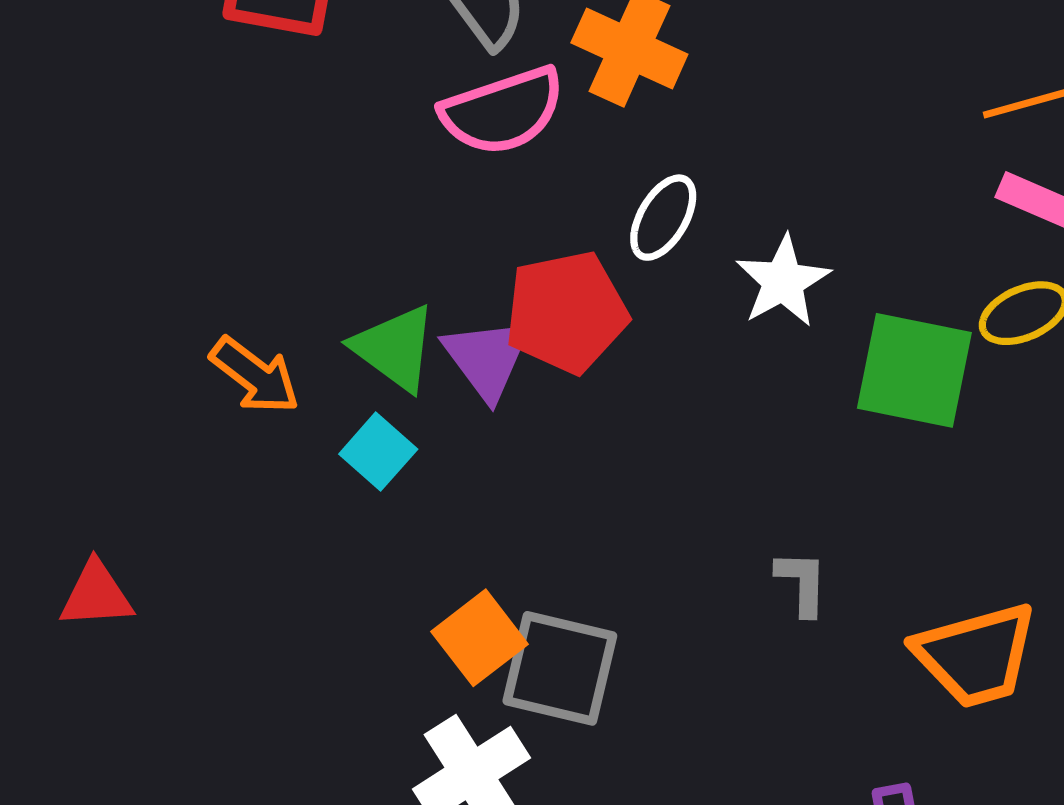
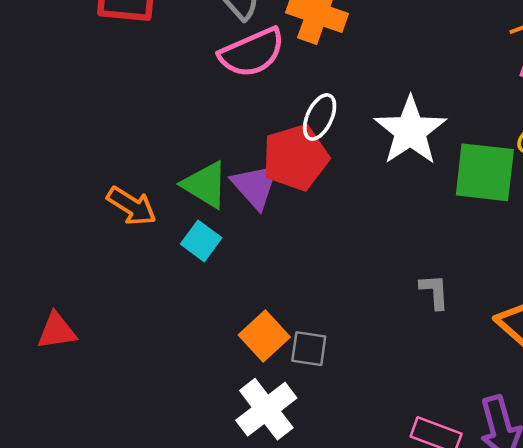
white ellipse: (663, 218) -> (320, 117), moved
white star: (783, 281) -> (410, 131), size x1.4
gray square: (560, 668) -> (309, 349), size x0.6

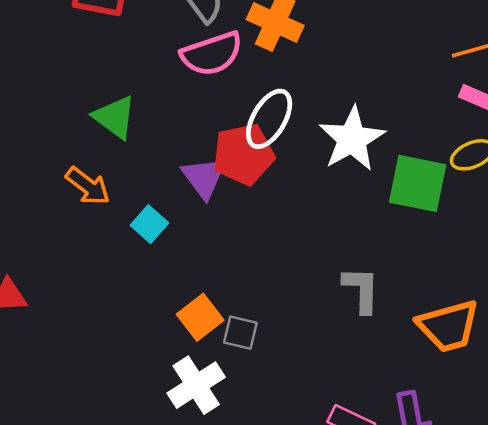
white ellipse: (320, 117) -> (269, 119), size x1.4
green triangle: (205, 185) -> (115, 117), moved
gray L-shape: (434, 292) -> (361, 290), size x1.4

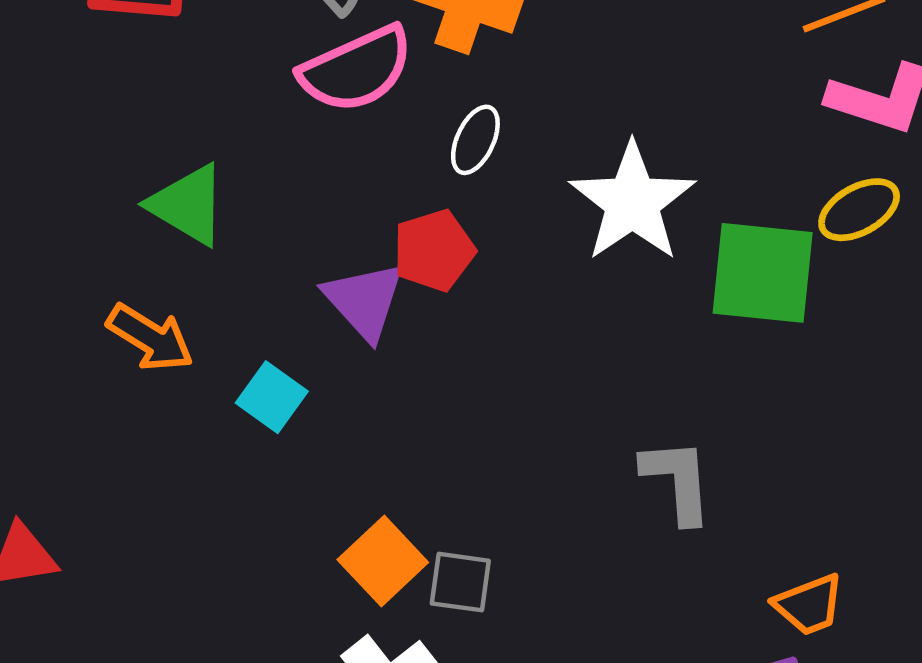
white ellipse: (269, 119) -> (475, 140), moved, size x0.6
red pentagon: (244, 154) -> (434, 250), size x0.7
orange trapezoid: (448, 326) -> (809, 605), moved, size x0.6

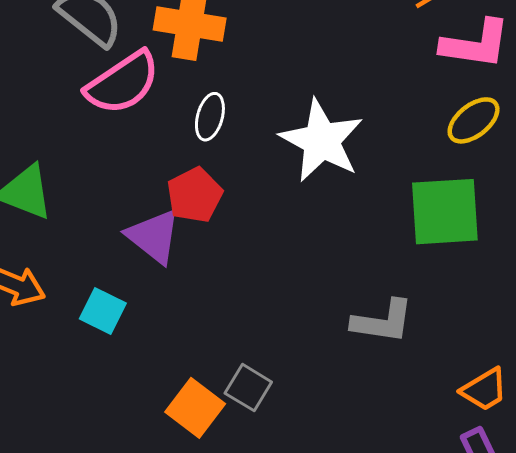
green square: (763, 273) -> (445, 212), moved
gray L-shape: (677, 481) -> (383, 321), turned 112
gray square: (460, 582) -> (248, 388), moved, turned 33

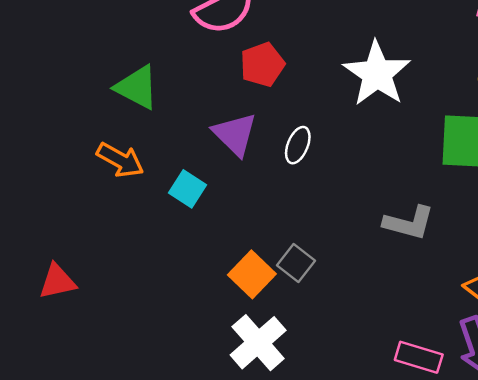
white ellipse: (210, 117) -> (298, 145), moved
red pentagon: (195, 195) -> (262, 65), moved

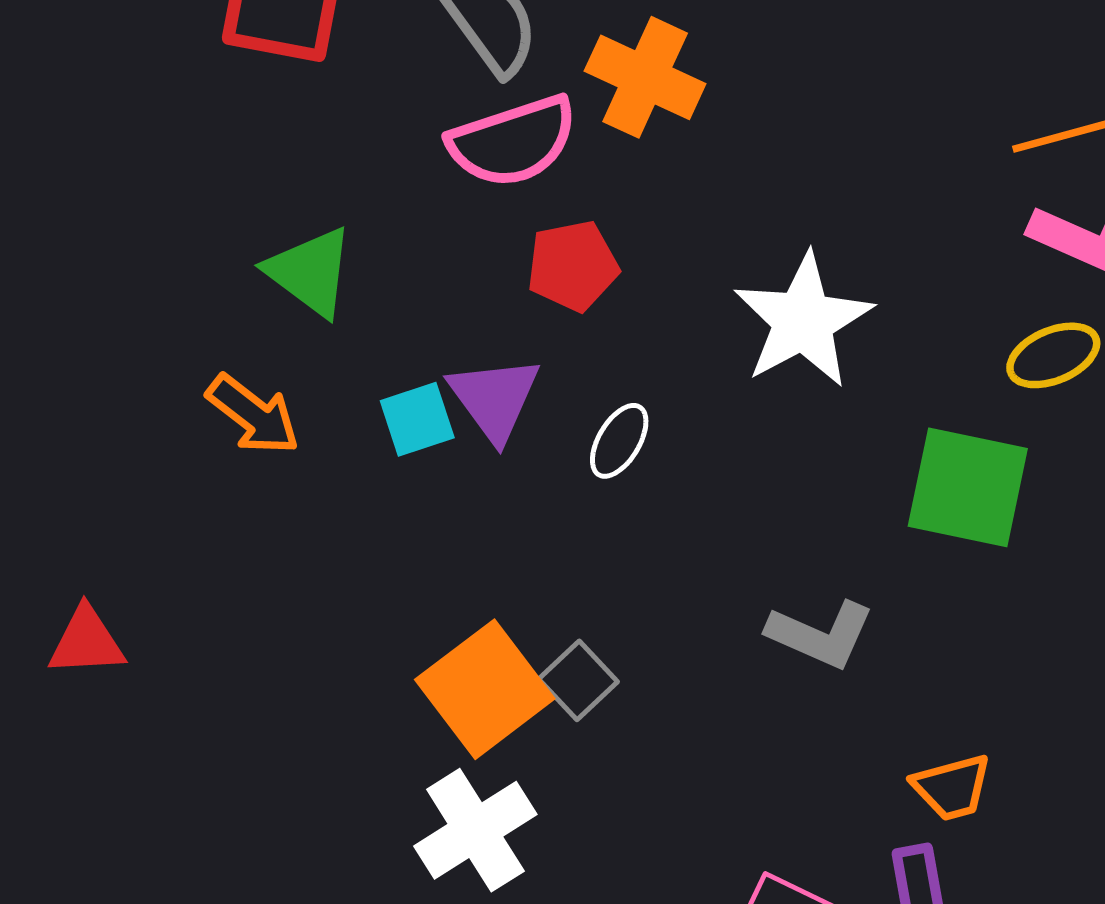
cyan square: (187, 189) -> (417, 419), moved, turned 30
orange square: (252, 274) -> (485, 689), size x1.4

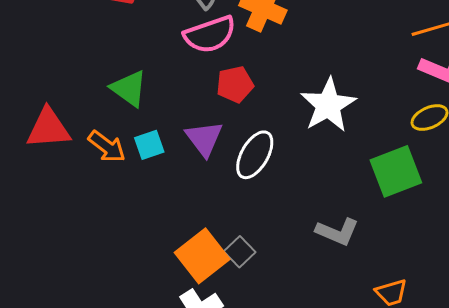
cyan square: (417, 419) -> (149, 145), moved
white ellipse: (619, 441) -> (255, 155), size x1.6
green square: (968, 487) -> (396, 171), turned -32
red triangle: (86, 642) -> (48, 128), moved, size x1.4

